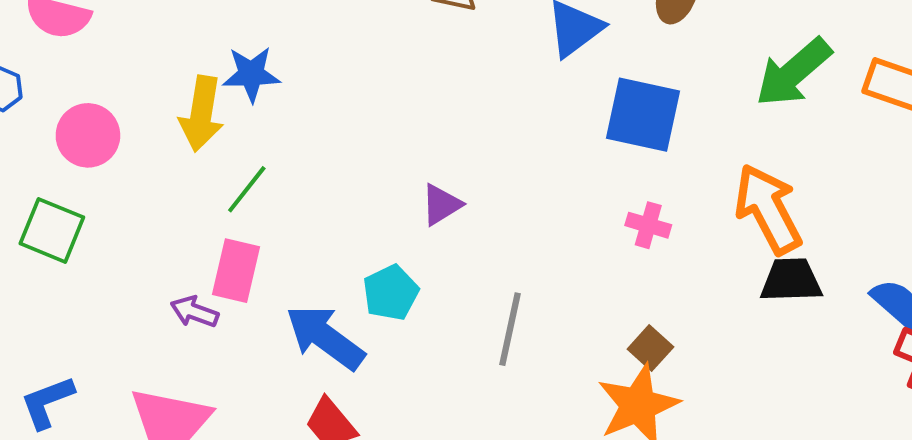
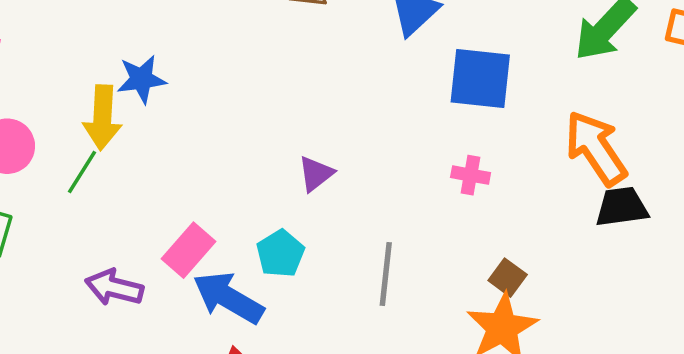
green line: (247, 189) -> (82, 172), moved
pink cross: (648, 225) -> (471, 175), moved
pink rectangle: (236, 271) -> (189, 250), moved, turned 34
purple arrow: (194, 312) -> (114, 288), size x1.4

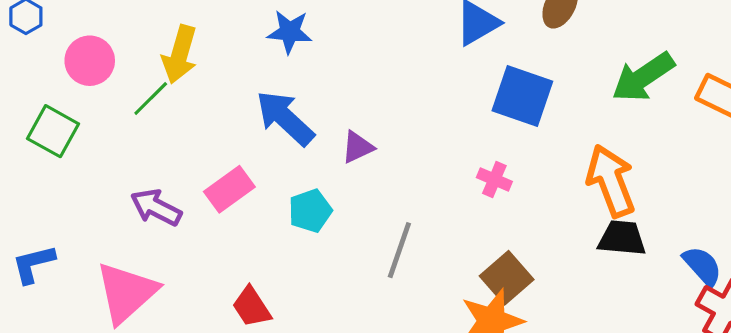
blue star: (141, 79) -> (290, 32), moved
brown square: (508, 278) -> (507, 278), size x1.5
blue arrow: (228, 298) -> (285, 118), moved

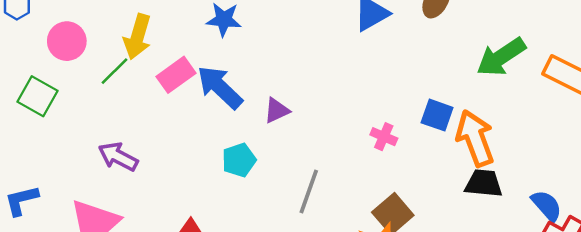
blue square: (522, 96) -> (437, 115), moved, size x0.7
pink rectangle: (229, 189) -> (176, 75), moved

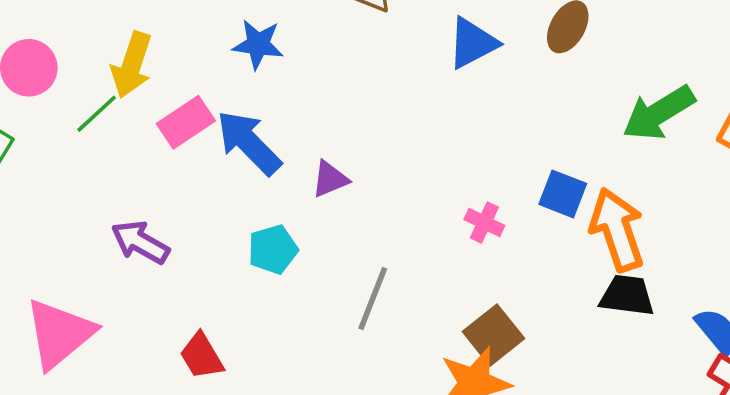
purple arrow: (118, 157) -> (140, 242), moved

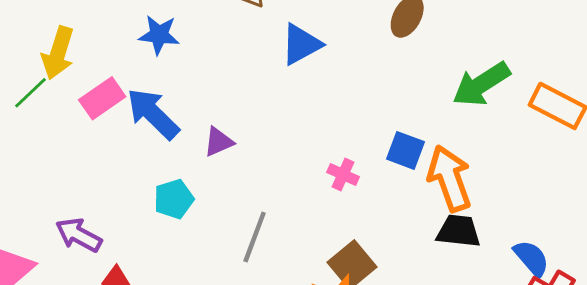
blue triangle: (473, 43) -> (301, 44), moved
purple arrow: (140, 242) -> (79, 235), moved

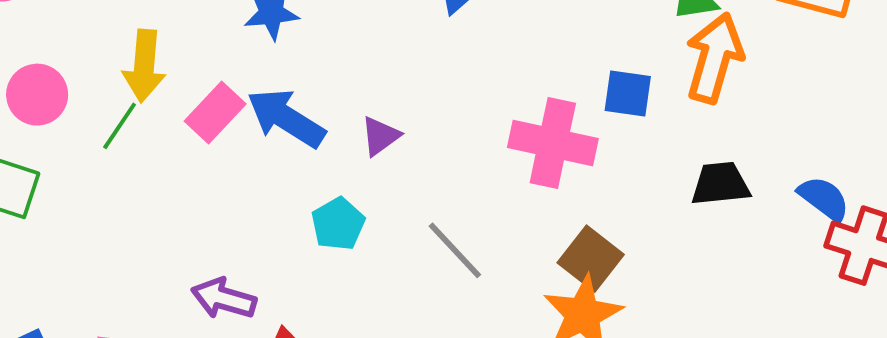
pink cross: (343, 175) -> (553, 143), size x2.0
orange arrow: (450, 178) -> (714, 58), moved, turned 48
gray line: (255, 237) -> (455, 250), turned -51

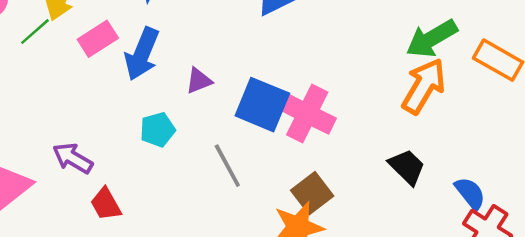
blue square: (628, 93) -> (262, 105), moved, size x1.6
blue arrow: (286, 118) -> (142, 54), turned -114
black trapezoid: (720, 184) -> (407, 167), turned 36

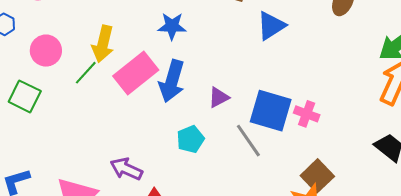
pink rectangle: (98, 39) -> (136, 73), size x1.4
pink cross: (307, 114) -> (307, 114), size x0.6
gray line: (227, 166) -> (248, 141), moved

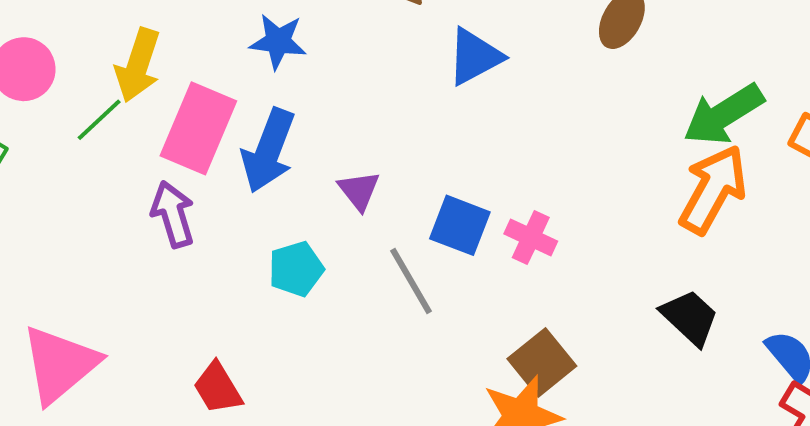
pink rectangle: (136, 73) -> (198, 128), turned -33
purple triangle: (219, 97) -> (359, 190), turned -45
blue square: (271, 111) -> (460, 225), size x0.7
purple arrow: (126, 169) -> (173, 214), moved, turned 44

